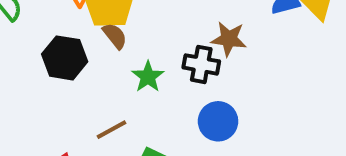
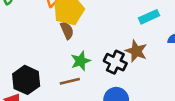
black hexagon: (65, 58) -> (26, 80), moved
brown line: (111, 130) -> (70, 81), moved

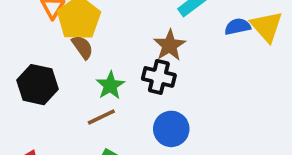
brown star: (136, 51) -> (170, 45), moved, turned 30
black hexagon: (26, 80) -> (37, 85), moved

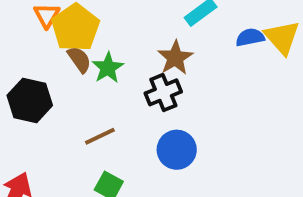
black cross: (159, 77) -> (163, 92), turned -36
green star: (110, 85) -> (108, 68), moved

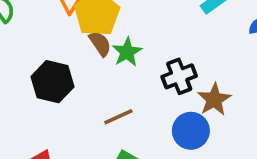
brown star: (175, 58) -> (214, 99), moved

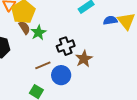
brown line: (118, 117) -> (43, 65), moved
blue circle: (191, 131) -> (61, 75), moved

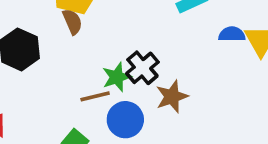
green star: (38, 32) -> (117, 77), moved
black cross: (66, 46) -> (142, 68), turned -30

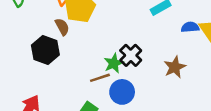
brown semicircle: (72, 22) -> (62, 27), moved
brown star: (172, 97) -> (175, 67), moved

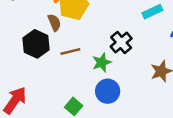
black cross: (131, 55) -> (121, 43), moved
brown line: (100, 78) -> (70, 51), moved

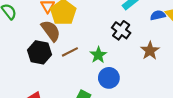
brown semicircle: (54, 23) -> (51, 31), size x1.5
black cross: (121, 43) -> (121, 30), moved

